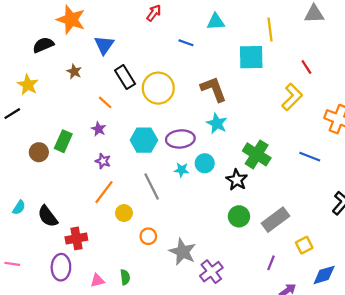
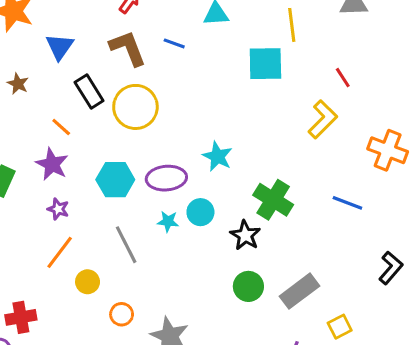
brown L-shape: (214, 89) -> (128, 48), moved
purple star: (99, 129) -> (52, 164), size x1.5

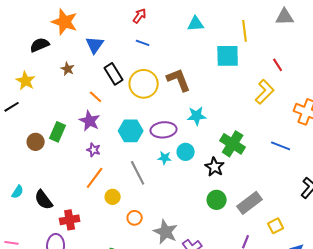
blue line: (174, 43) -> (143, 43), moved
brown L-shape: (128, 48) -> (179, 80), moved
cyan star: (217, 156) -> (197, 116), turned -30

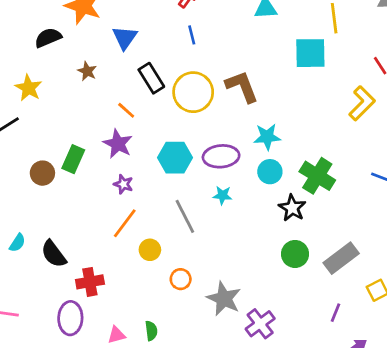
blue line: (143, 43) -> (192, 35), turned 56
cyan circle: (186, 152) -> (270, 172), moved

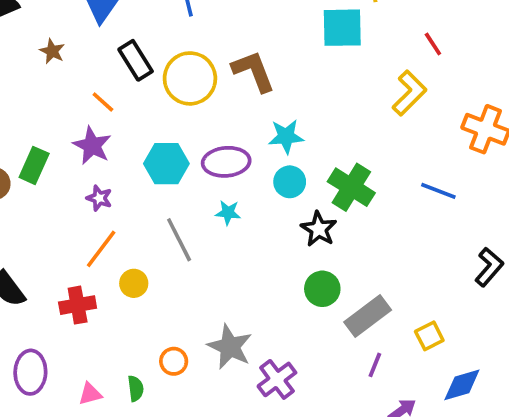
gray rectangle: (341, 258) -> (368, 316), moved
orange circle: (181, 279) -> (174, 361), moved
red cross: (90, 282) -> (78, 305), moved

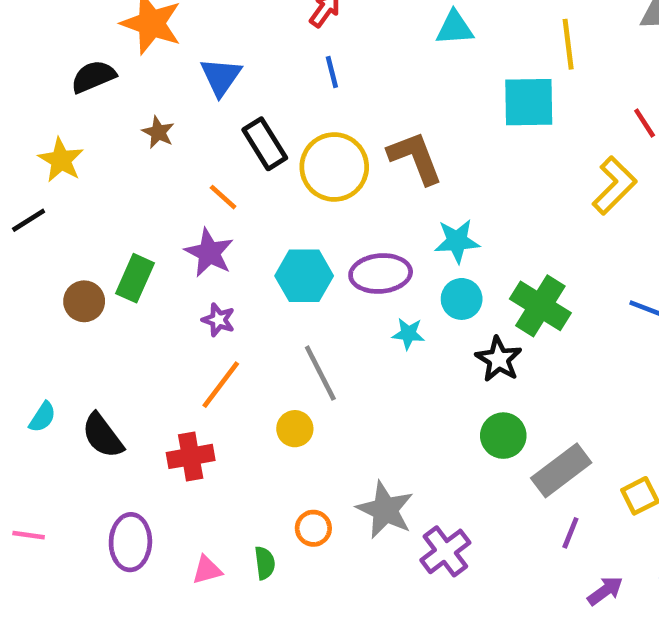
cyan star: (228, 213) -> (408, 334), moved
yellow circle: (134, 283) -> (295, 429), moved

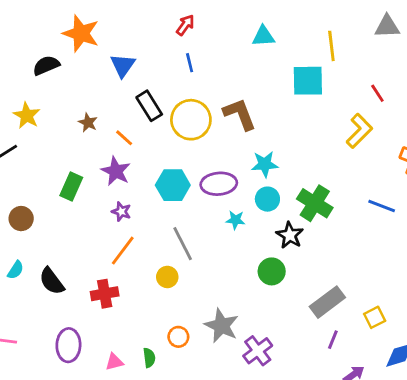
brown star: (158, 132) -> (88, 122), moved
brown circle: (84, 301) -> (21, 219), moved
green circle: (503, 436) -> (272, 271), moved

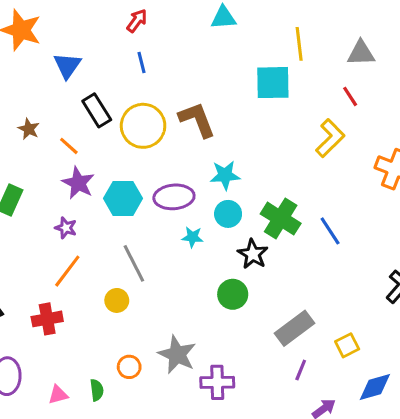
gray triangle: (387, 26) -> (361, 53), moved
cyan triangle: (263, 36) -> (223, 18), moved
purple star: (116, 171) -> (78, 183), moved
blue line: (382, 206) -> (330, 231), moved, turned 36
purple cross: (258, 351) -> (217, 382), turned 36

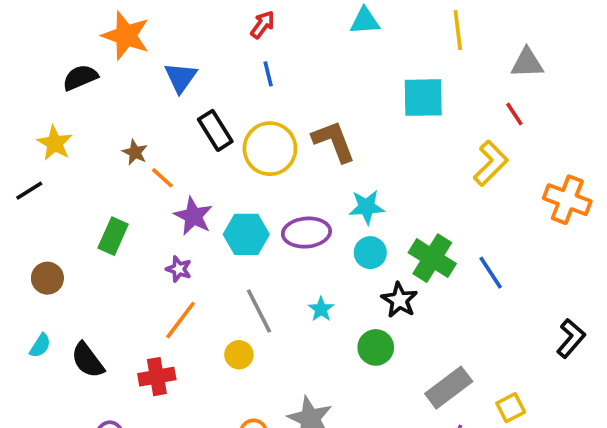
yellow line: (299, 44) -> (458, 30), moved
orange line: (69, 146) -> (162, 178), moved
cyan star: (193, 237) -> (321, 309), moved, turned 30

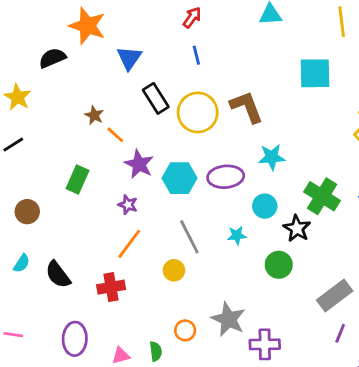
yellow star: (55, 143) -> (17, 97), moved
cyan circle: (370, 253) -> (265, 206), moved
cyan star: (321, 309) -> (237, 235), turned 30

